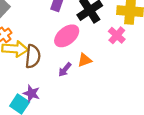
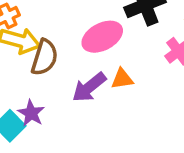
purple arrow: (65, 70) -> (89, 87), size x1.5

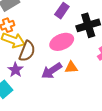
purple star: (31, 113) -> (15, 70), moved

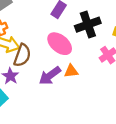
pink ellipse: (62, 42) -> (60, 44), turned 65

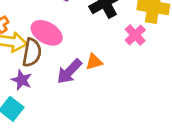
pink ellipse: (60, 44) -> (47, 33), moved

